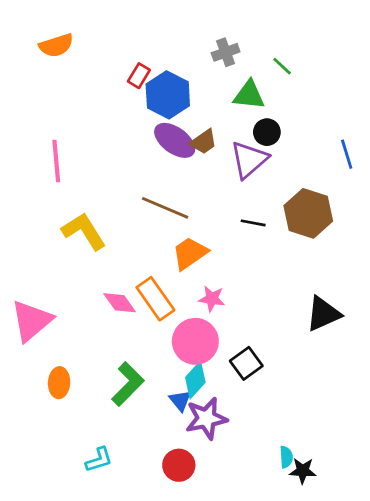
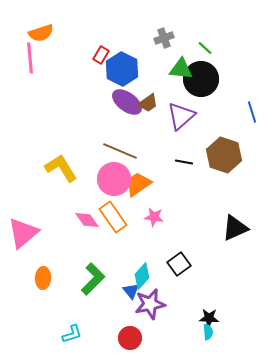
black circle: (267, 132) -> (201, 79), moved, size x1.8
pink line: (56, 161) -> (30, 58), moved
pink circle: (195, 341) -> (114, 179), moved
black star: (303, 471) -> (209, 318), moved

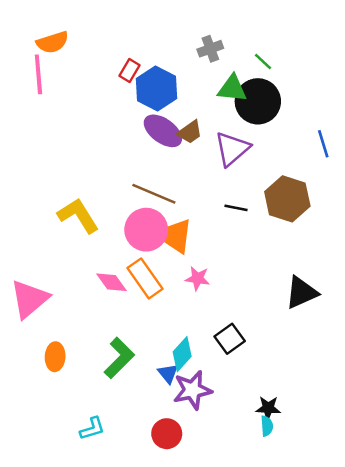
orange trapezoid: (138, 184) -> (177, 236), turned -48

